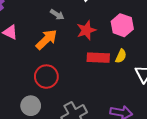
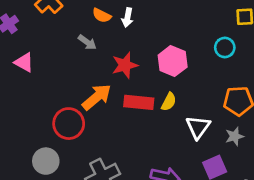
orange arrow: (46, 39) -> (97, 97), moved

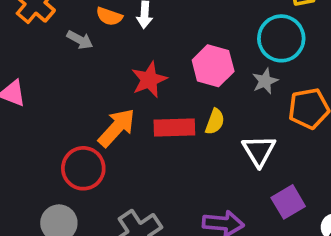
gray arrow: (87, 42) -> (80, 40), moved
cyan circle: (225, 48) -> (281, 38), size x1.6
gray star: (235, 136) -> (265, 81), moved

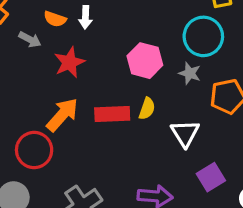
red star: (149, 80) -> (69, 62), moved
gray star: (265, 81) -> (190, 73), turned -30

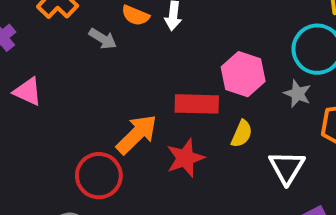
red star: (69, 62) -> (185, 158), moved
red rectangle: (112, 114) -> (197, 104), moved

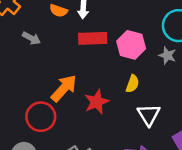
gray arrow: (103, 39) -> (31, 38), moved
red rectangle: (197, 104) -> (93, 38), moved
white triangle: (287, 167) -> (149, 115), moved

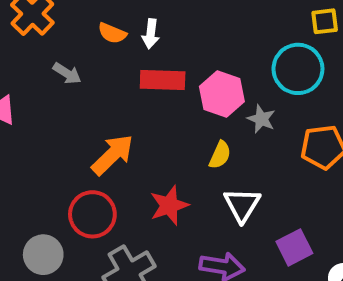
gray star: (167, 55) -> (261, 119), moved
red star: (97, 102) -> (169, 205), moved
red circle: (41, 117) -> (92, 214), moved

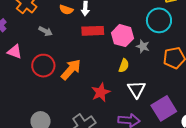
red circle: (92, 214) -> (43, 66), moved
purple square: (294, 247) -> (164, 108), size x1.4

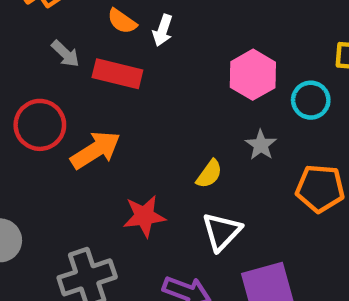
cyan circle: (159, 20) -> (311, 100), size x0.7
red rectangle: (93, 31) -> (117, 74), moved
pink hexagon: (122, 36) -> (253, 75), moved

